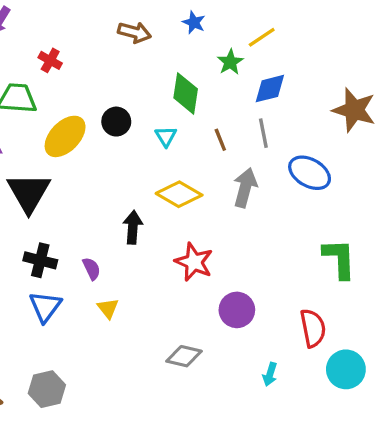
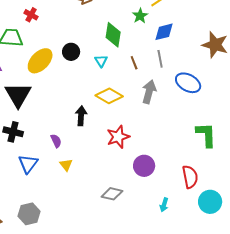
black cross: (40, 260) -> (13, 132), moved
red star: (194, 262) -> (118, 137), turned 30

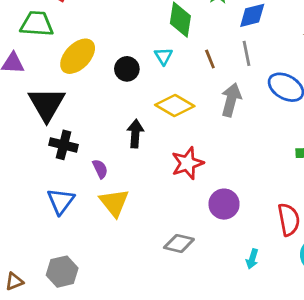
black circle: (71, 52) -> (127, 69), moved
black cross: (13, 132) -> (64, 145), moved
yellow triangle: (66, 165) -> (114, 203), size x1.6

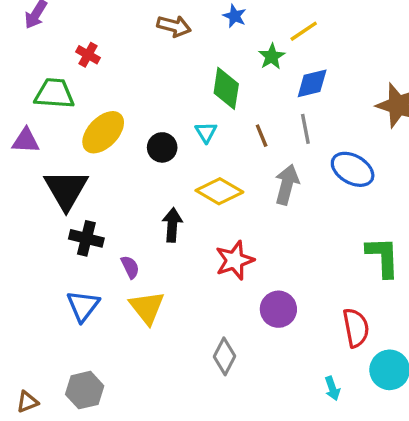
gray diamond: (179, 243) -> (224, 356), turned -76
cyan arrow: (252, 259) -> (332, 388), moved, turned -36

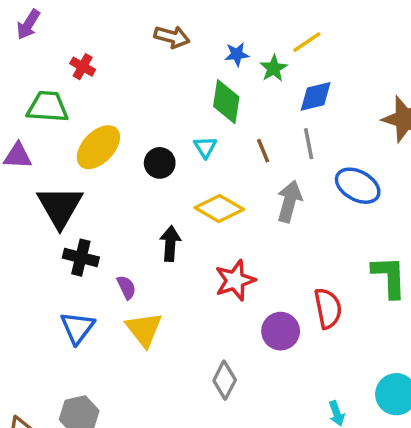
blue star: (235, 16) -> (237, 54), moved, turned -30
red semicircle: (356, 328) -> (328, 308), moved

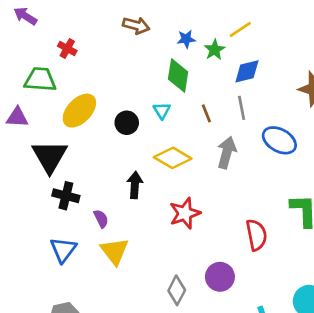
purple arrow: (28, 25) -> (25, 16), turned 90
purple circle: (281, 331) -> (220, 277), moved

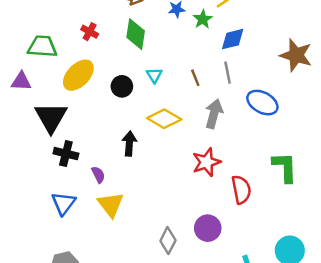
red cross: (67, 48) -> (90, 32), moved
green diamond: (178, 75) -> (136, 34), moved
red star: (185, 213) -> (206, 162), moved

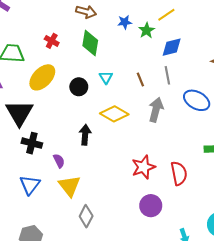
red star: (206, 162) -> (143, 167), moved
gray diamond: (168, 241) -> (86, 216), moved

